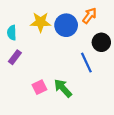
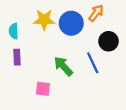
purple rectangle: (15, 57) -> (17, 57), turned -40
pink square: (39, 87) -> (43, 89), turned 32
green arrow: (63, 88) -> (63, 66), moved

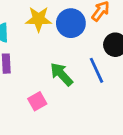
pink square: (43, 89) -> (37, 101), turned -35

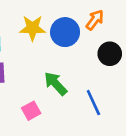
blue line: (96, 70) -> (93, 103), moved

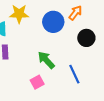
yellow star: (32, 28) -> (19, 14), moved
pink square: (31, 111) -> (37, 82), moved

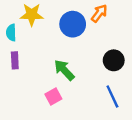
black circle: (86, 38) -> (114, 60), moved
blue line: (74, 74) -> (112, 97), moved

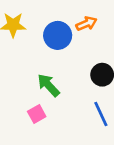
orange arrow: (99, 13) -> (86, 24), turned 30

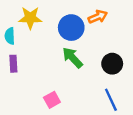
green arrow: (48, 85) -> (72, 58), moved

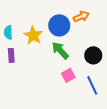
yellow star: (30, 18) -> (33, 35), moved, turned 30
pink square: (52, 100) -> (68, 75), moved

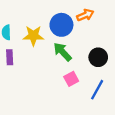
yellow star: (33, 35) -> (33, 36), turned -30
blue line: (92, 85) -> (97, 90), turned 54

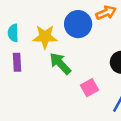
green arrow: (63, 52) -> (60, 64), moved

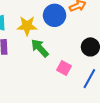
pink square: (90, 88) -> (64, 68), turned -32

